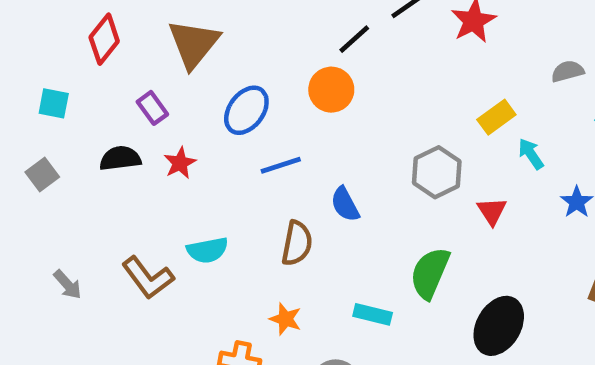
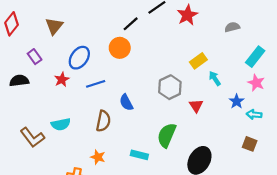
brown triangle: (194, 44) -> (54, 26), size x0.7
gray semicircle: (568, 71) -> (232, 27), moved
red star: (180, 163) -> (62, 80), moved

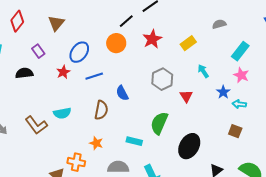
red star: (187, 15) -> (152, 39), moved
yellow rectangle: (198, 61) -> (188, 43), moved

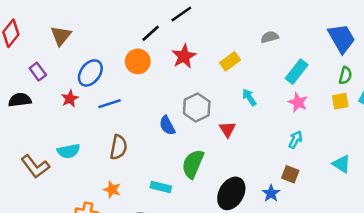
blue star: (223, 92) -> (271, 193), moved
blue semicircle: (122, 93) -> (167, 125), moved
cyan arrow: (239, 104) -> (295, 140), turned 112

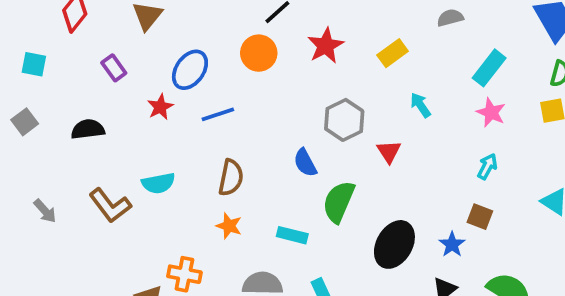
black semicircle: (20, 100) -> (88, 129), moved
blue semicircle: (167, 125) -> (305, 163), moved
orange star: (112, 190) -> (229, 226), moved

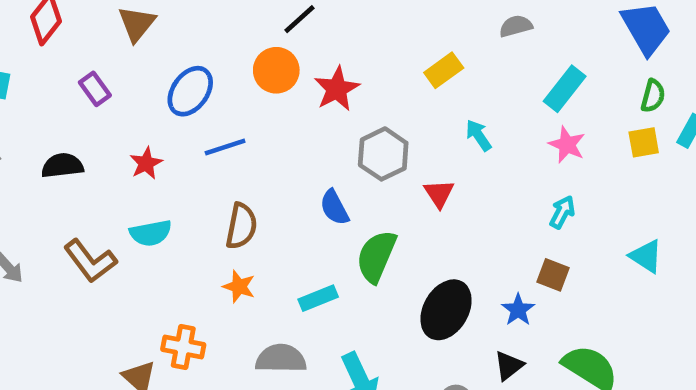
red star: (326, 46) -> (337, 89), moved
red star: (160, 107) -> (146, 163), moved
cyan rectangle: (292, 235) -> (318, 298), turned -36

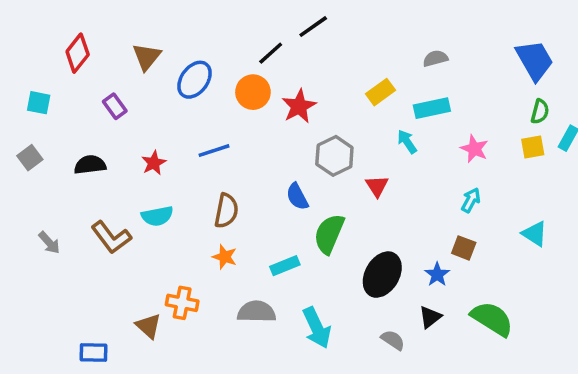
cyan rectangle: (565, 89) -> (432, 108), moved, turned 40
blue ellipse: (190, 91) -> (195, 80), moved

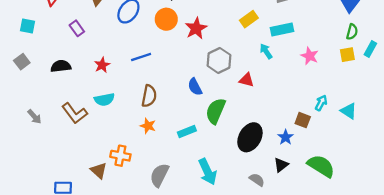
red triangle: (377, 186) -> (247, 80), turned -42
cyan arrow: (471, 200) -> (321, 103), moved
gray semicircle: (256, 312) -> (159, 175), moved, turned -65

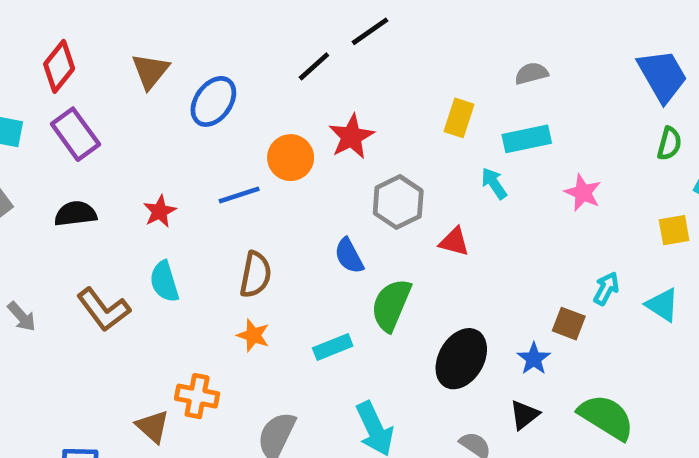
orange circle: (166, 19) -> (291, 158), moved
yellow rectangle: (249, 19) -> (459, 118), turned -36
purple rectangle: (77, 28) -> (75, 134), moved, size x1.5
yellow square: (347, 55) -> (674, 230), moved
cyan semicircle: (104, 99) -> (164, 282), turned 84

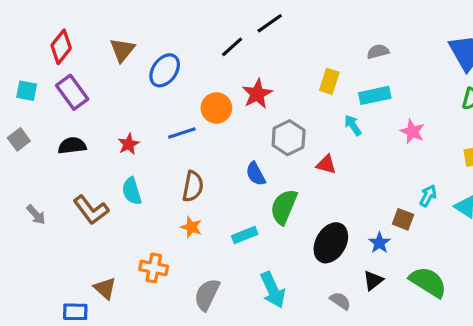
brown triangle: (153, 426) -> (105, 288), moved

